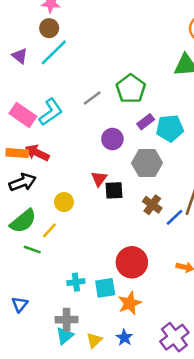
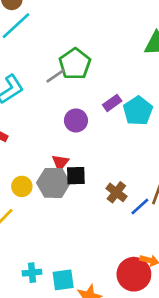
green pentagon: (131, 89) -> (75, 64), moved
cyan pentagon: (170, 128) -> (138, 111), turned -30
gray hexagon: (147, 163) -> (53, 183), moved
red circle: (132, 262) -> (134, 274), moved

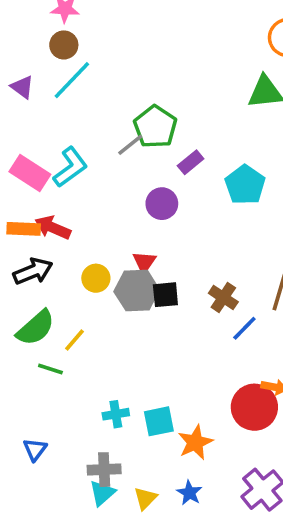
purple rectangle: (112, 103) -> (191, 162), moved
black square: (76, 176) -> (165, 295), moved
yellow circle: (22, 186) -> (96, 278), moved
blue line: (140, 207) -> (244, 328), moved

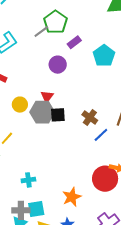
cyan square: (159, 421) -> (36, 209), moved

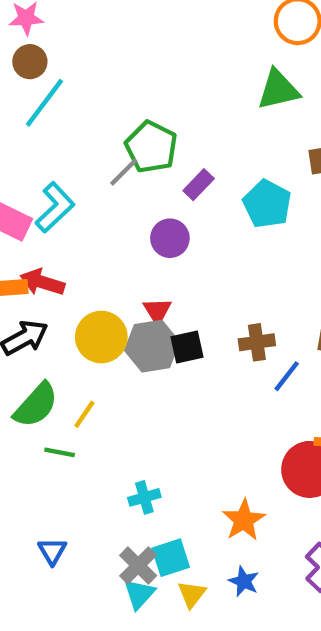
yellow circle: (20, 105) -> (101, 337), size x1.5
brown cross: (90, 118) -> (257, 342), turned -35
gray cross: (21, 210) -> (138, 566), turned -36

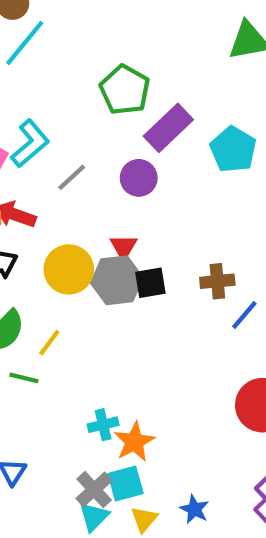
gray line: (124, 172) -> (72, 177), moved
purple rectangle: (199, 185) -> (168, 128), size x1.6
orange star: (244, 520) -> (134, 442), moved

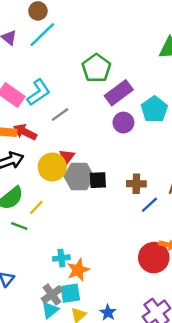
purple circle: (139, 178) -> (123, 123), moved
red triangle: (123, 247) -> (67, 157), moved

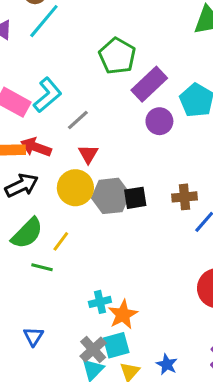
red triangle: (67, 157) -> (88, 154), moved

